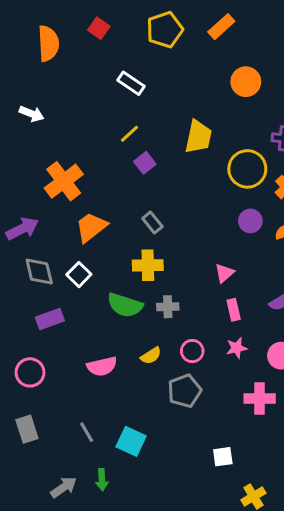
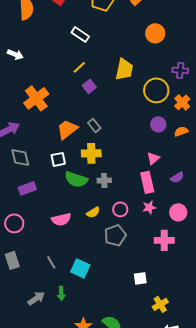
orange trapezoid: (91, 227) -> (67, 129), moved
pink triangle: (224, 273) -> (153, 158), moved
white square: (79, 275) -> (58, 159), moved, turned 35
pink rectangle: (234, 310) -> (147, 182), size x1.5

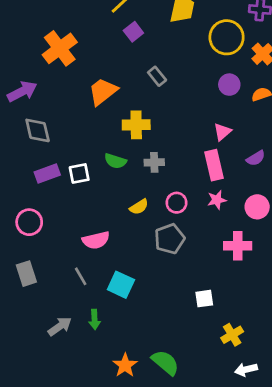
gray rectangle: (94, 125) -> (157, 76), moved
white square: (58, 159) -> (79, 174), moved
green semicircle: (76, 179) -> (115, 161), size x0.7
pink semicircle: (61, 219) -> (96, 240), moved

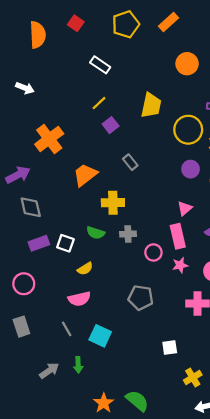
white square: (79, 174) -> (65, 243), turned 30
pink circle: (176, 203) -> (153, 252), moved
yellow semicircle: (139, 207) -> (85, 269), moved
gray pentagon: (170, 239) -> (141, 298), turned 30

